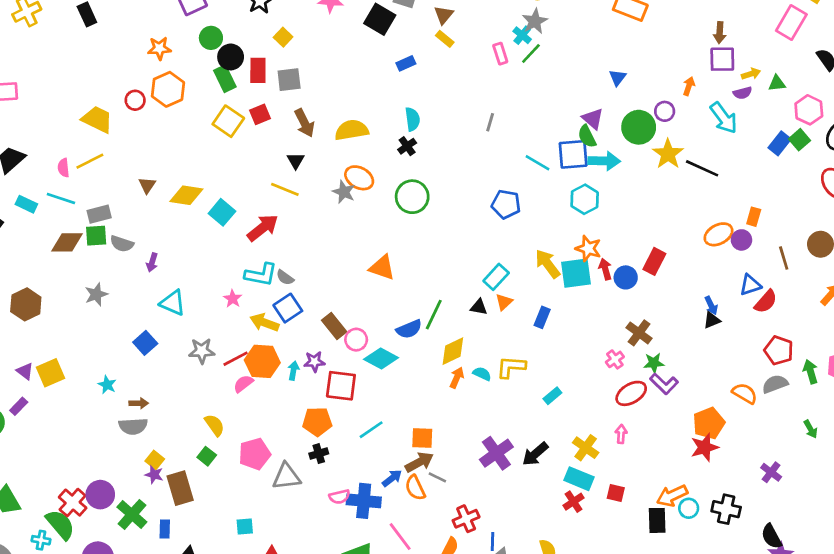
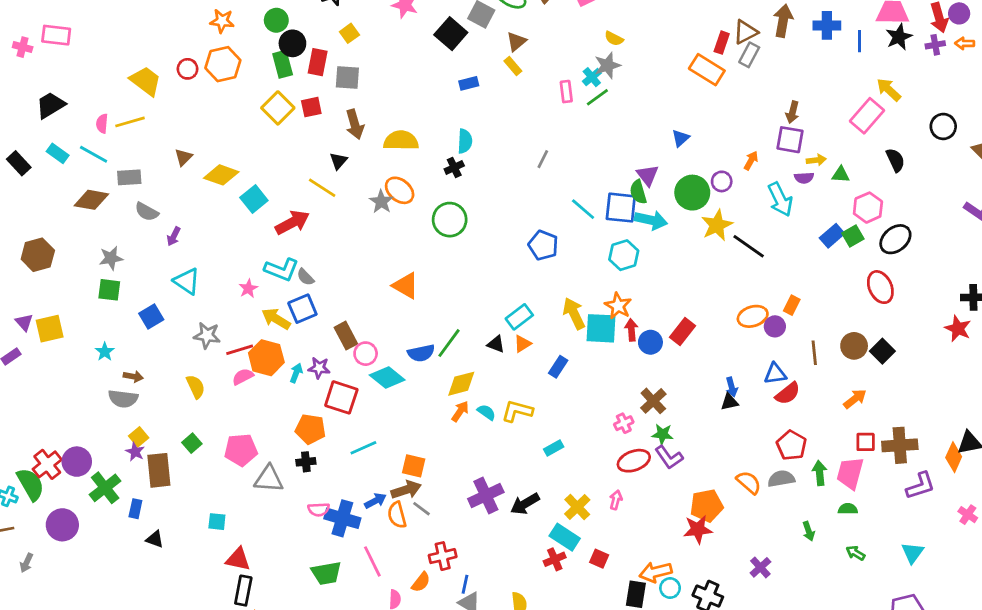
green square: (96, 236) -> (109, 290), moved
yellow semicircle: (215, 425) -> (196, 387), moved

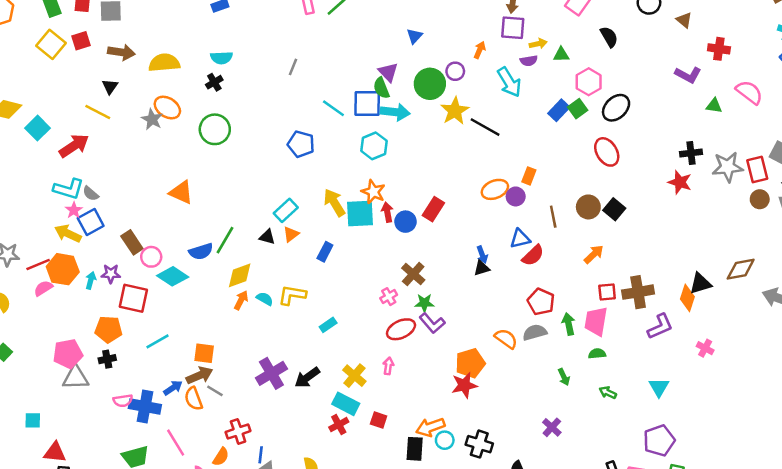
brown arrow: (355, 124) -> (121, 52), turned -60
cyan semicircle: (465, 141) -> (221, 58), turned 90
pink star: (248, 289) -> (74, 210), moved
pink pentagon: (241, 450) -> (68, 354), moved
purple cross: (760, 567) -> (552, 427), moved

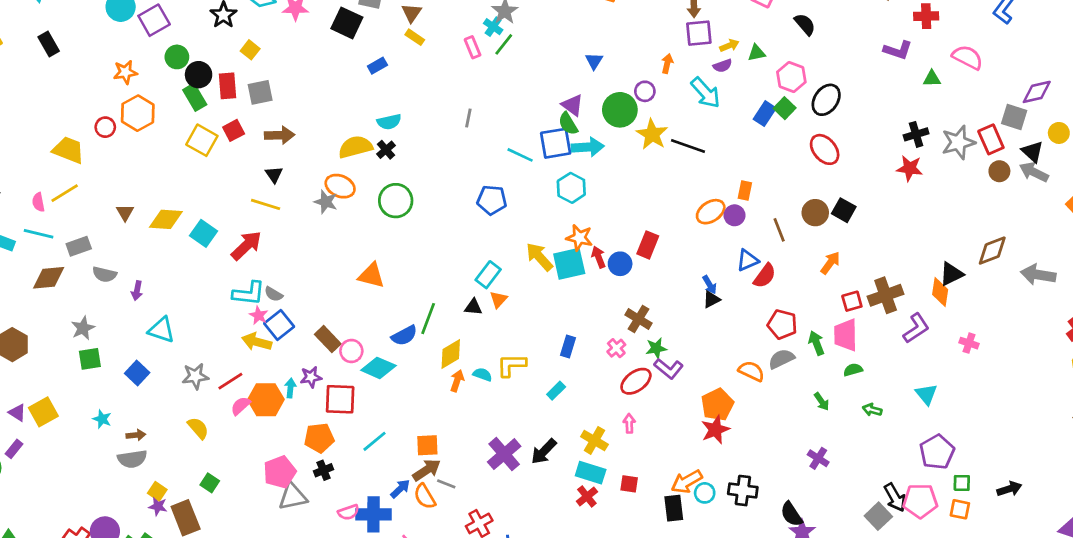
yellow semicircle: (164, 63) -> (355, 147), moved
blue rectangle: (325, 252) -> (568, 346), moved
orange hexagon: (63, 269) -> (266, 400), moved

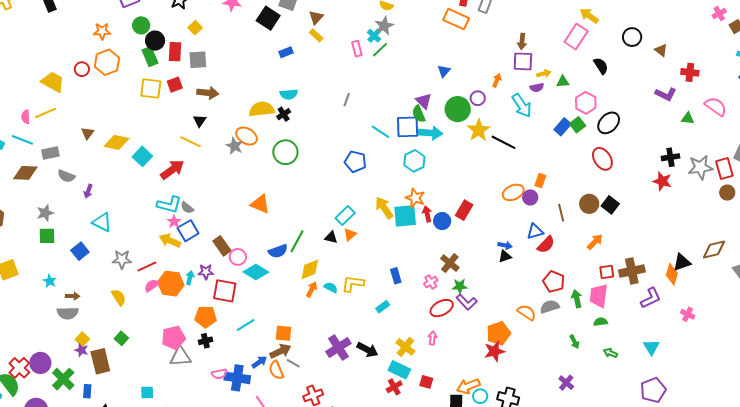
yellow square: (202, 140) -> (151, 89), turned -30
blue arrow: (710, 285) -> (505, 245), turned -56
blue rectangle: (568, 346) -> (396, 276), turned -42
black arrow: (544, 451) -> (367, 350), turned -115

